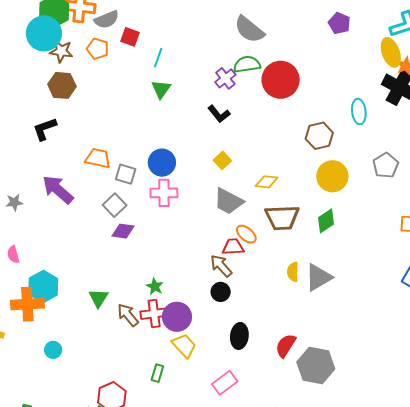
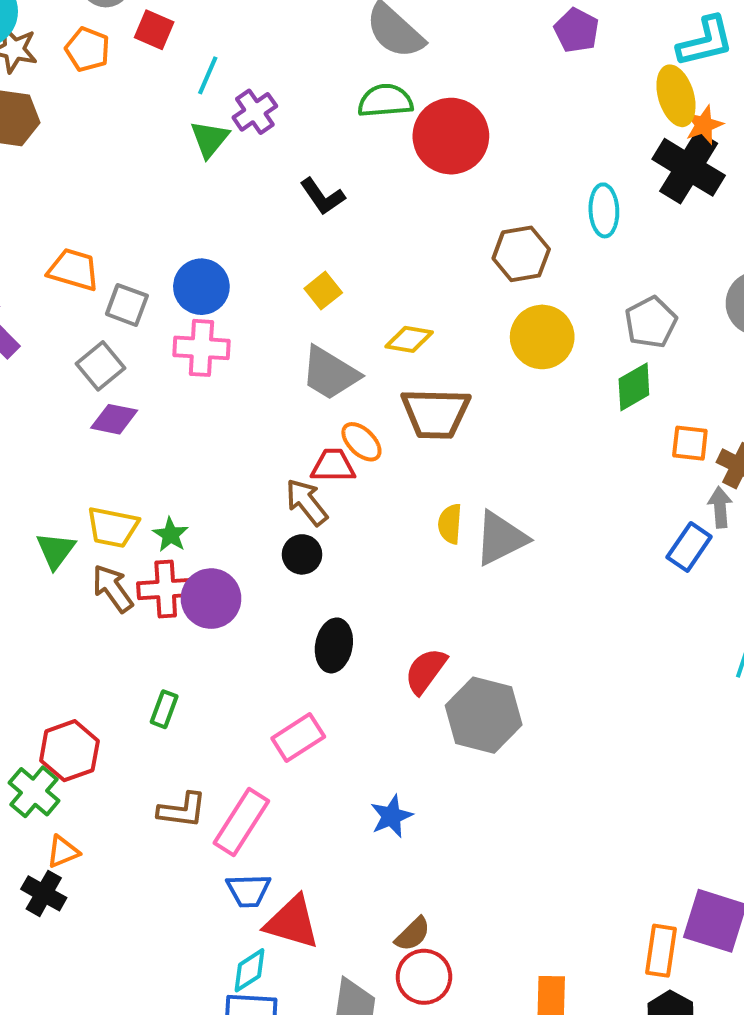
purple cross: (225, 78) -> (255, 112), moved
green diamond: (326, 221) -> (634, 387), moved
yellow trapezoid: (184, 346) -> (113, 527), moved, turned 140

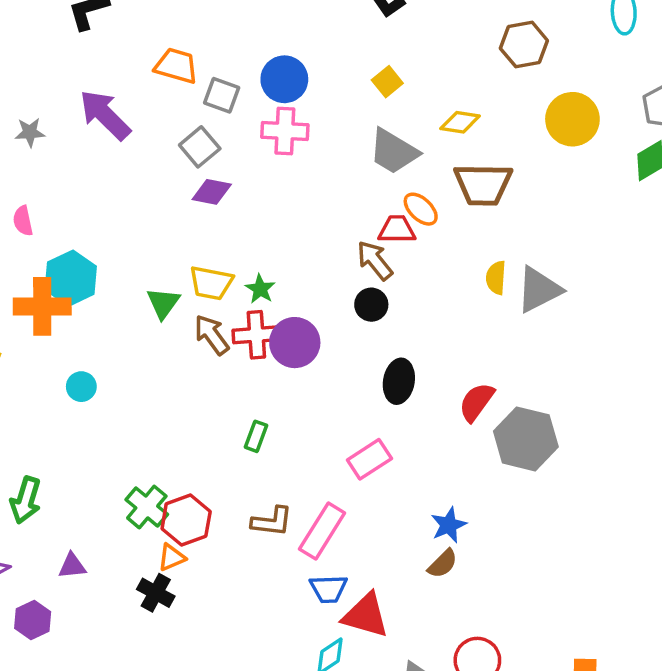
brown hexagon: (521, 254) -> (524, 44), moved
red hexagon: (69, 751) -> (186, 520), moved
brown semicircle: (413, 934) -> (443, 564), moved

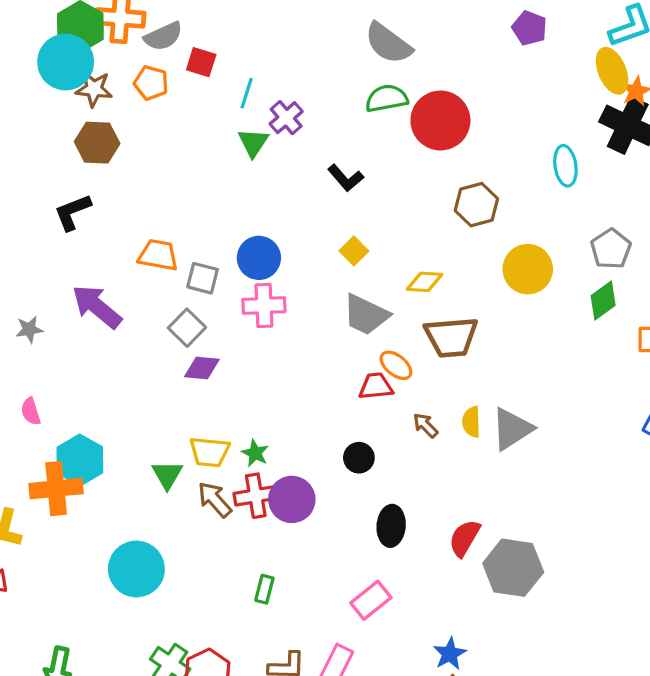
brown arrow: (375, 260) -> (425, 425), moved, size x0.7
cyan circle: (81, 387) -> (136, 569), moved, size x2.0

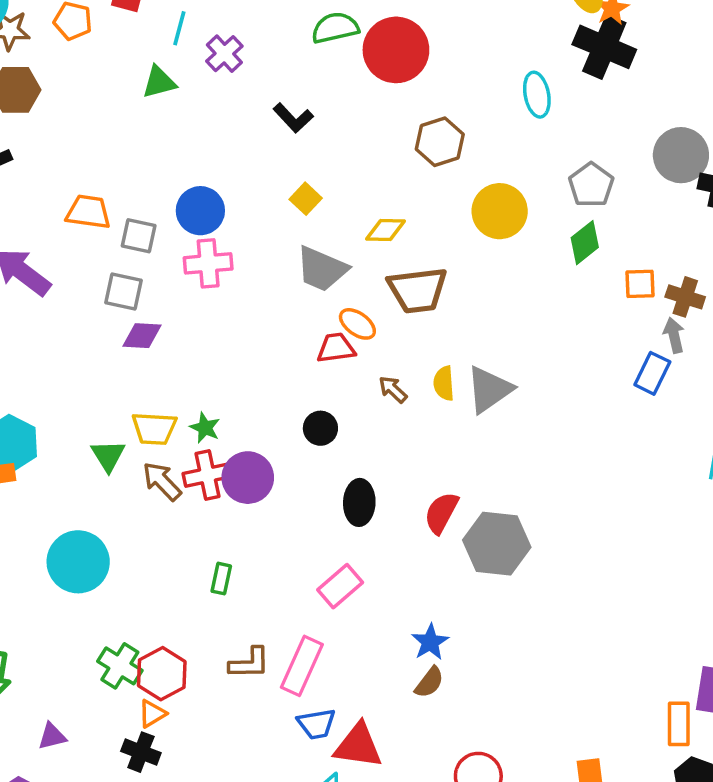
green triangle: (253, 142) -> (159, 82), moved, turned 44
gray square: (187, 328) -> (124, 291), turned -30

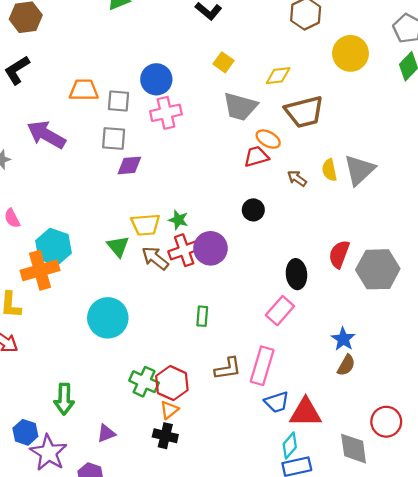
black ellipse: (359, 502) -> (296, 274), moved

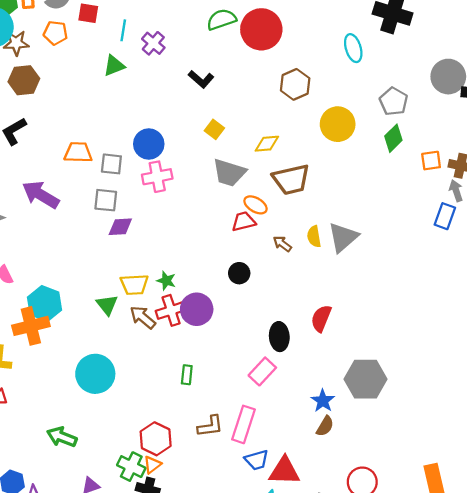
gray hexagon: (378, 269) -> (365, 379), moved
green cross: (144, 382) -> (131, 467), moved
green arrow: (64, 399) -> (62, 437), moved, turned 108

